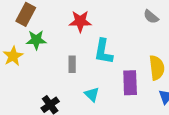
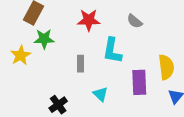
gray semicircle: (151, 17) -> (135, 21), moved

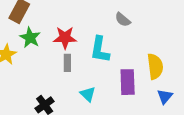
red star: (89, 20) -> (65, 38), moved
green star: (44, 39) -> (30, 38), turned 30

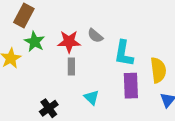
gray semicircle: (123, 20) -> (95, 36), moved
cyan L-shape: (100, 50) -> (124, 54), moved

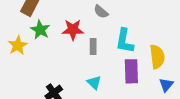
gray semicircle: (95, 36) -> (101, 12), moved
gray rectangle: (71, 67) -> (93, 47), moved

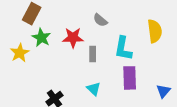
yellow semicircle: (157, 57) -> (155, 31), moved

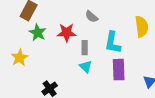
yellow star: (20, 53) -> (20, 58), moved
cyan triangle: (94, 89) -> (86, 67), moved

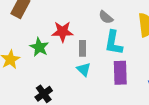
gray semicircle: (92, 17) -> (106, 17), moved
green star: (38, 33) -> (39, 47), moved

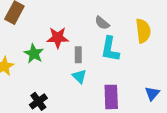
purple rectangle: (120, 73) -> (111, 97), moved

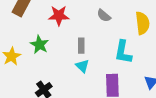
red star: (58, 38) -> (59, 16), moved
cyan L-shape: (110, 49) -> (123, 52), moved

